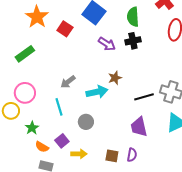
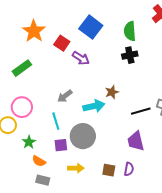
purple arrow: (107, 44) -> (81, 58), moved
gray circle: (86, 122) -> (83, 136), size x1.6
purple square: (62, 141) -> (61, 145), moved, turned 32

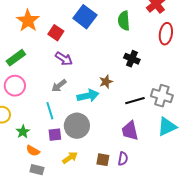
black cross: (130, 55) -> (132, 59), moved, turned 35
purple arrow: (81, 58) -> (64, 59), moved
pink circle: (22, 107) -> (15, 86), moved
yellow arrow: (76, 168) -> (70, 158), turned -35

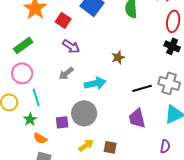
black cross: (132, 59) -> (172, 46), moved
brown star: (106, 82) -> (118, 57), moved
cyan line: (50, 111) -> (36, 97), moved
yellow arrow: (70, 158) -> (86, 145), moved
purple semicircle: (123, 159) -> (165, 146), moved

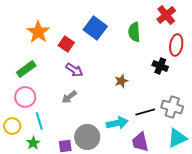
black cross: (172, 46) -> (160, 66), moved
cyan arrow: (95, 83) -> (117, 123), moved

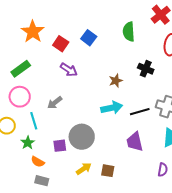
blue square: (95, 28) -> (89, 38), moved, size x0.7
black cross: (160, 66) -> (146, 69), moved
gray arrow: (69, 97) -> (55, 103), moved
cyan arrow: (117, 123) -> (112, 108), moved

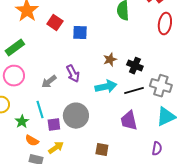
blue square: (89, 38) -> (80, 33), moved, turned -35
black cross: (146, 69) -> (135, 66), moved
purple arrow: (69, 70) -> (73, 74), moved, turned 30
cyan line: (34, 121) -> (40, 110), moved
yellow arrow: (84, 169) -> (56, 148), moved

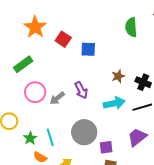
pink circle: (14, 76) -> (35, 92), moved
cyan line: (40, 110) -> (50, 137), moved
purple trapezoid: (129, 121) -> (137, 137), turned 65
purple square: (54, 125) -> (106, 147), moved

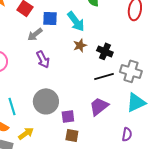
gray arrow: (57, 98) -> (35, 34), moved
cyan arrow: (114, 103) -> (76, 21), moved, turned 65

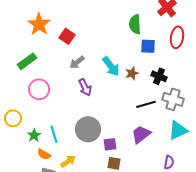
blue square: (50, 18) -> (148, 46), moved
cyan arrow: (76, 21) -> (111, 66), moved
brown star: (80, 45) -> (132, 73), moved
black cross: (105, 51) -> (159, 76), moved

